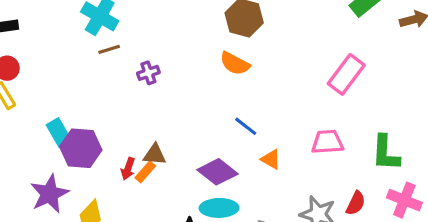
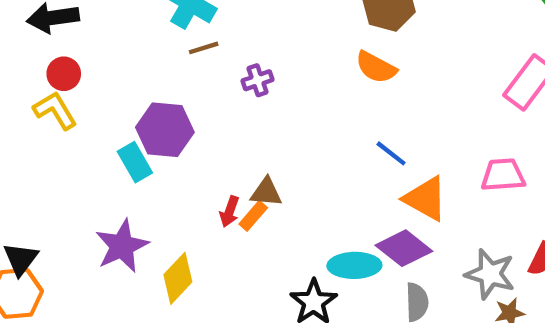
purple hexagon: (81, 148) -> (165, 130), moved
orange triangle: (271, 159) -> (425, 199), size x1.6
purple diamond: (217, 172) -> (404, 248), moved

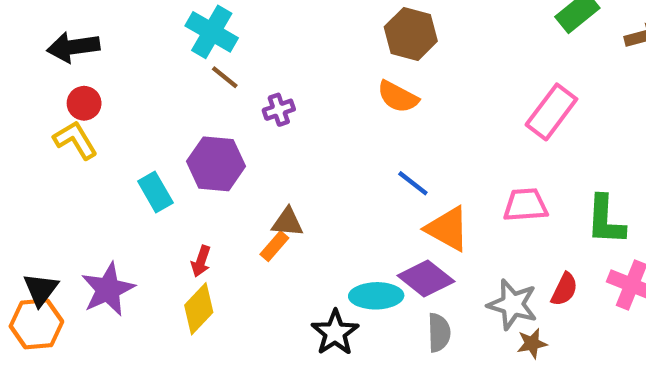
brown line: (204, 48) -> (225, 77), turned 56
purple hexagon: (165, 130) -> (216, 164), moved
red arrow: (230, 212) -> (201, 261), moved
purple star: (122, 246) -> (108, 289), moved

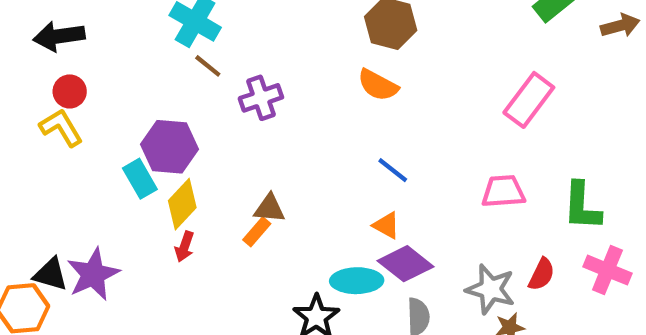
purple cross: (279, 110) -> (261, 98), size x1.4
purple hexagon: (216, 164) -> (170, 147), moved
orange triangle: (448, 229) -> (386, 225), moved, size x0.6
black triangle: (41, 289) -> (51, 274), moved, turned -51
yellow diamond: (199, 309) -> (182, 204), moved

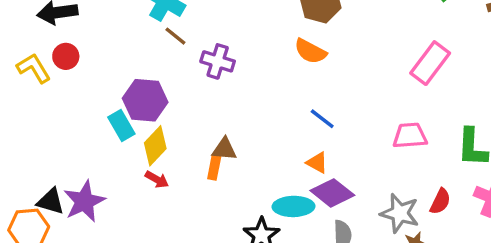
purple cross: (261, 98) -> (218, 61), turned 36
yellow L-shape: (61, 128) -> (34, 68), moved
orange rectangle: (257, 232) -> (214, 168), turned -30
red arrow: (184, 247) -> (157, 179), turned -80

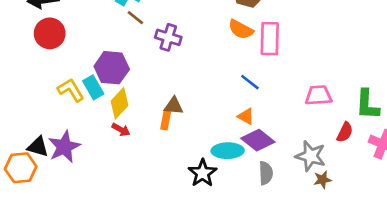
red circle: (66, 56) -> (50, 33), size x1.5
pink rectangle: (430, 63) -> (270, 39), moved, turned -36
yellow L-shape: (34, 68) -> (71, 90), moved
red semicircle: (440, 201) -> (345, 132), moved

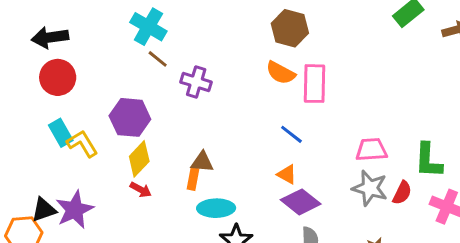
cyan rectangle: (93, 87) -> (61, 133), moved
black triangle: (38, 147) -> (44, 210), turned -35
cyan ellipse: (228, 151) -> (216, 208), moved
gray star: (311, 156) -> (370, 188), moved

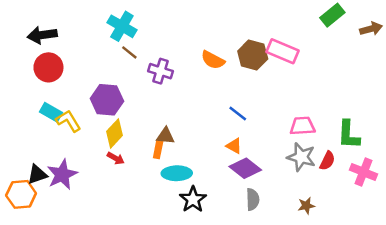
brown hexagon: (290, 28) -> (253, 55), moved
orange semicircle: (281, 73) -> (213, 60), moved
pink rectangle: (314, 84) -> (283, 51), moved, turned -68
cyan rectangle: (61, 133) -> (51, 112), turned -30

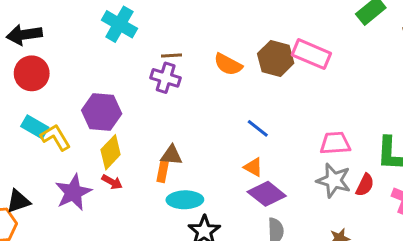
brown line: (129, 52) -> (171, 55), moved, turned -42
purple star: (62, 174) -> (73, 192), moved

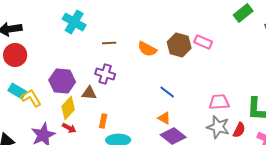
pink rectangle: (311, 54) -> (203, 42), size x0.7
purple cross: (166, 78) -> (105, 74), moved
brown triangle: (171, 155) -> (89, 93), moved

